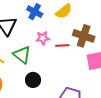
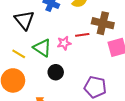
pink star: (43, 38) -> (64, 43), moved

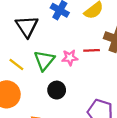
green triangle: (42, 48) -> (44, 60), turned 30

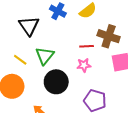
pink star: (70, 58) -> (84, 65), moved
black circle: (57, 90) -> (56, 82), size x1.5

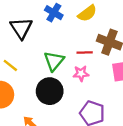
green triangle: (45, 56) -> (54, 61), moved

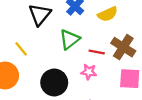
green triangle: (54, 61) -> (70, 39), moved

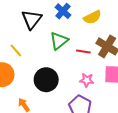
pink star: (89, 72) -> (87, 80), moved

